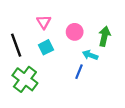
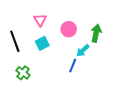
cyan arrow: (90, 55) -> (83, 50), turned -64
green cross: (25, 79) -> (23, 73), size x0.6

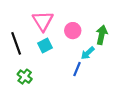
pink triangle: (40, 20) -> (43, 21), size x1.5

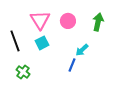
pink circle: (73, 31) -> (68, 21), moved
green arrow: (102, 35) -> (98, 22), moved

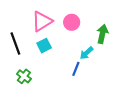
pink triangle: (40, 20) -> (42, 21), turned 30
green arrow: (98, 22) -> (102, 34), moved

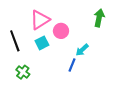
pink circle: (72, 22) -> (61, 31), moved
green arrow: (102, 34) -> (99, 18), moved

